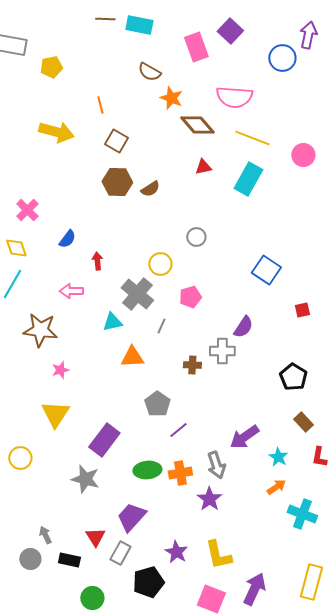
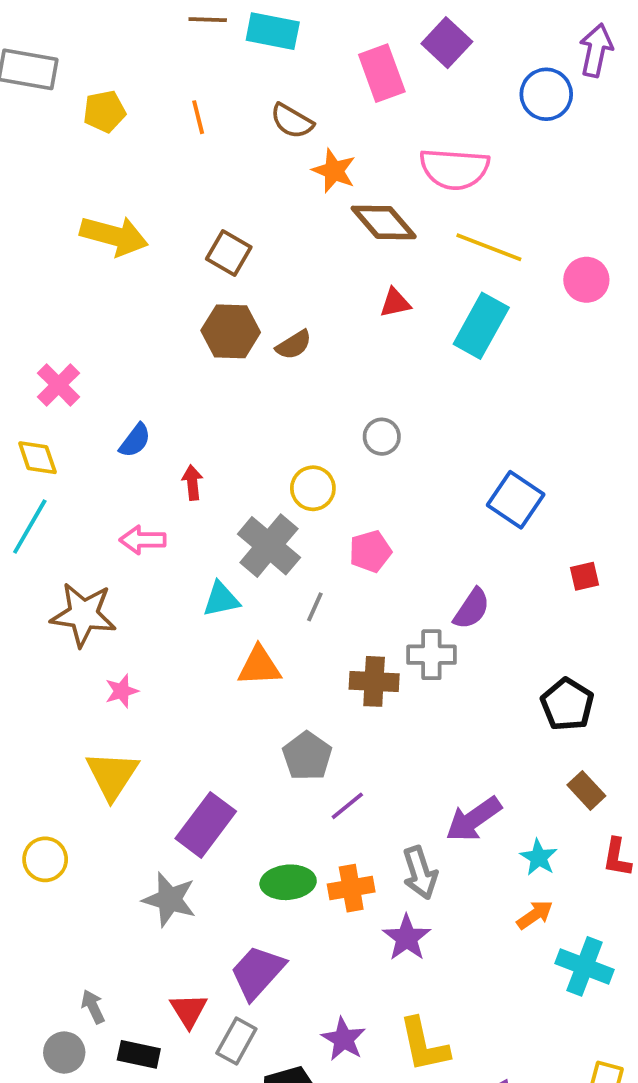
orange line: (100, 105) -> (198, 117), moved
brown cross: (192, 365) -> (374, 681), size x1.4

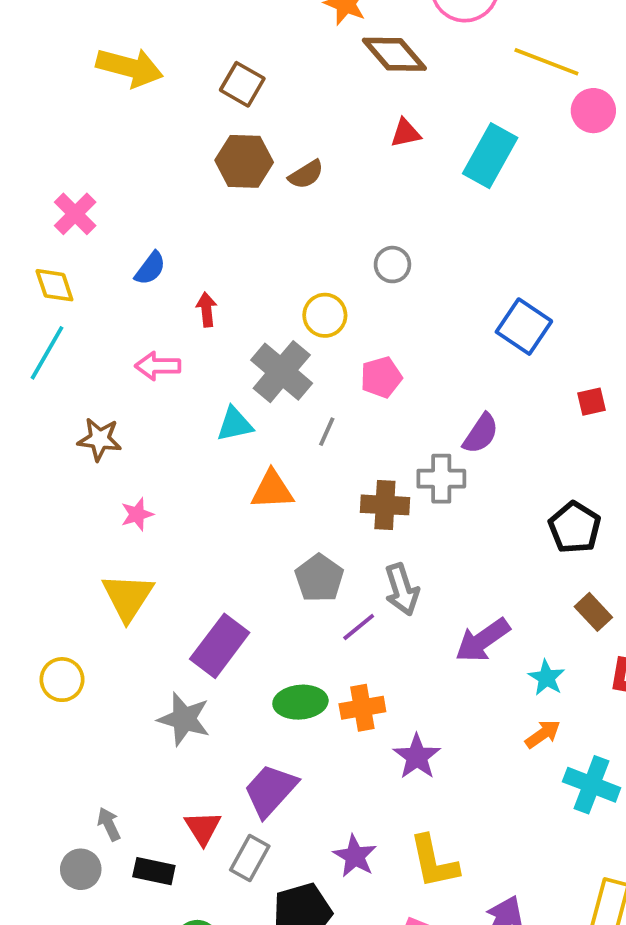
yellow line: (489, 247) -> (546, 62), moved
brown star: (83, 615) -> (100, 439), size x0.7
gray arrow: (420, 873) -> (402, 589), moved

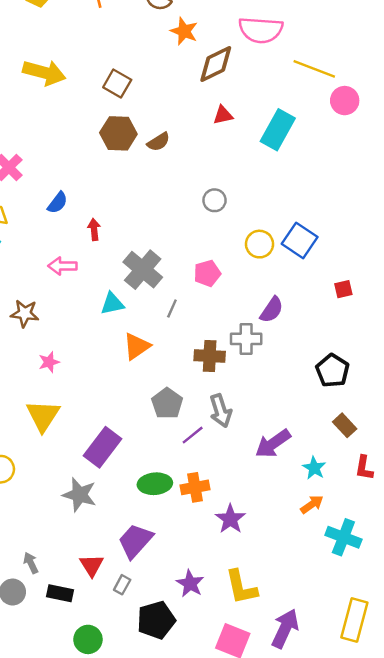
brown diamond: (394, 54) -> (216, 64), turned -75
yellow circle: (325, 315) -> (260, 244), moved
orange triangle: (272, 490) -> (137, 346), turned -32
gray rectangle: (250, 858) -> (122, 585), size x0.7

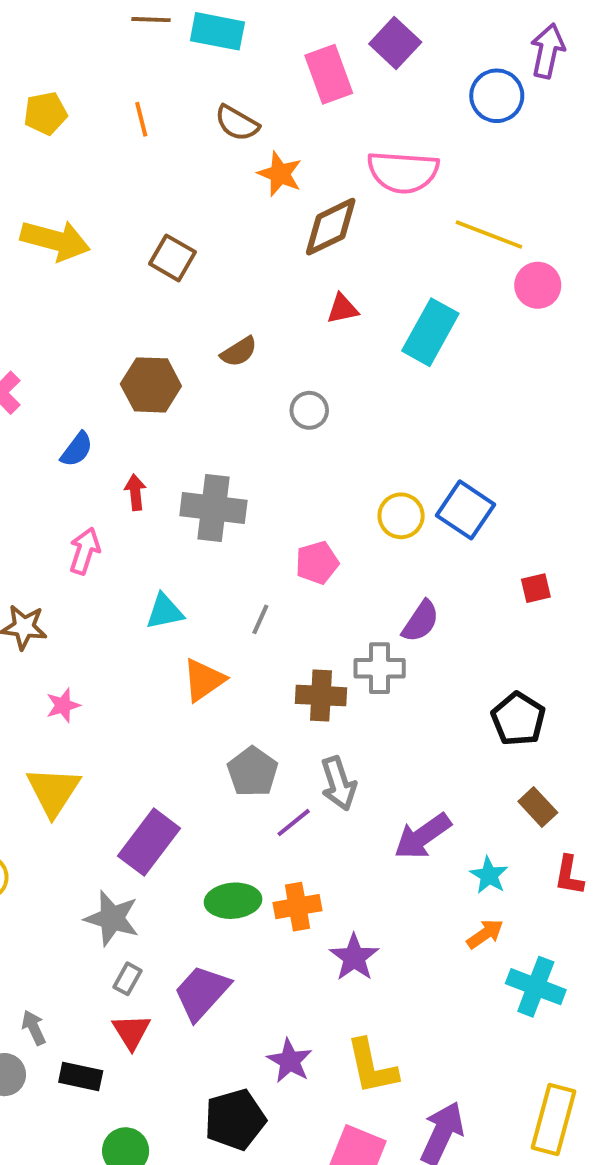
brown hexagon: (118, 133) -> (151, 385), moved
gray circle: (214, 200) -> (309, 410), moved
pink arrow: (62, 266) -> (85, 551), turned 108
gray cross: (143, 270) -> (213, 508), moved, turned -33
gray rectangle: (122, 585) -> (128, 979), moved

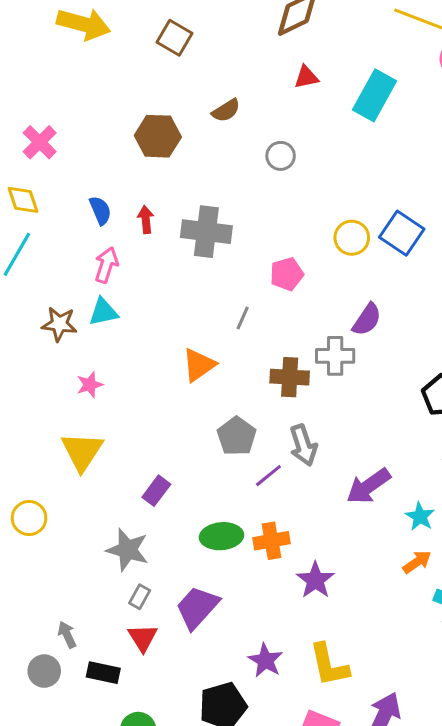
blue semicircle: (77, 449) -> (100, 210), moved, turned -60
cyan triangle: (165, 612) -> (103, 312), moved
purple rectangle: (149, 842) -> (156, 491), size x0.6

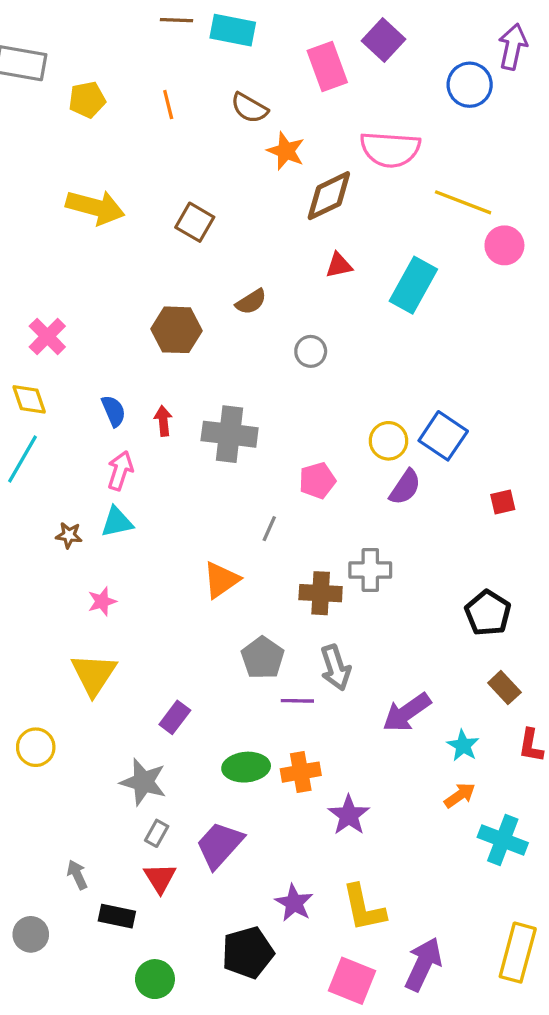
purple semicircle: (367, 320) -> (405, 487), moved
brown star: (59, 324) -> (69, 535), size x0.7
purple line: (268, 476) -> (297, 701), turned 40
gray circle: (44, 671) -> (31, 934), moved

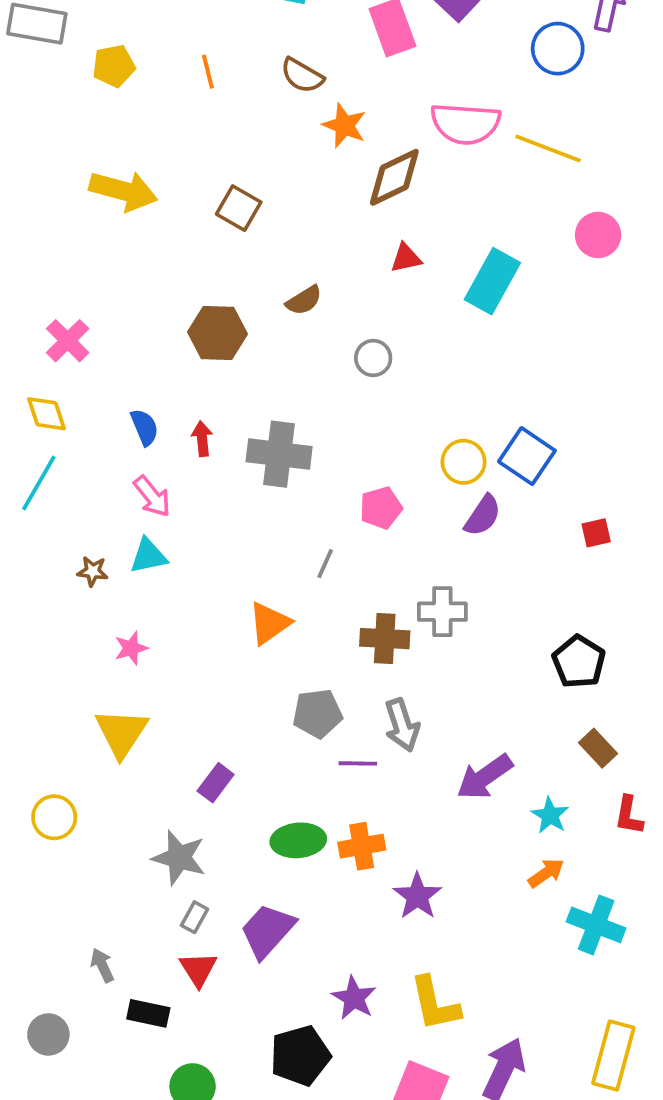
yellow line: (463, 202) -> (548, 149), moved
pink arrow: (120, 471) -> (152, 496), turned 123
gray pentagon: (263, 658) -> (317, 714), turned 30

